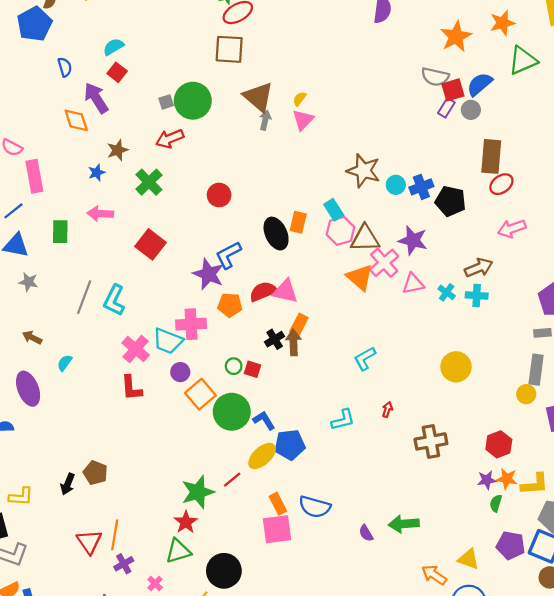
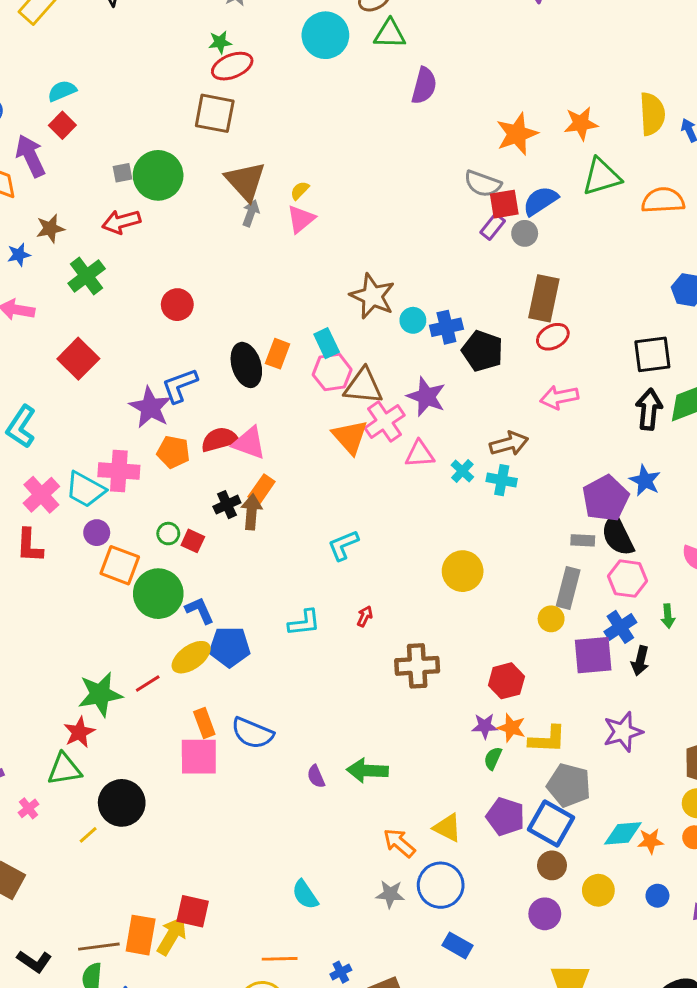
orange square: (200, 394) -> (120, 565), turned -36

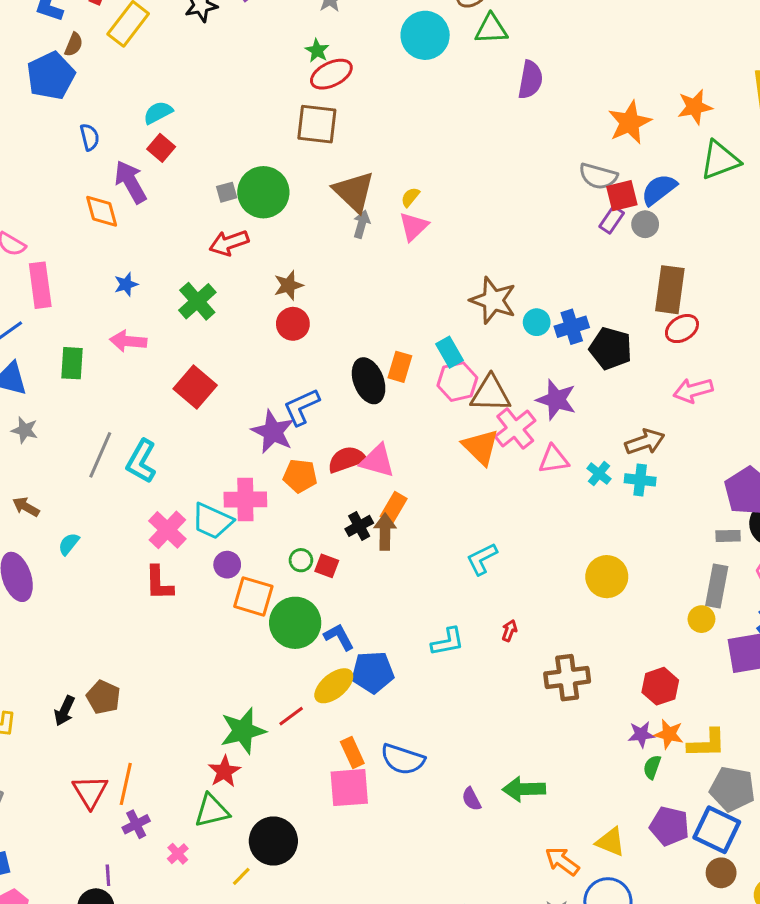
green star: (220, 42) -> (317, 51), turned -30
brown star: (50, 228) -> (288, 285), moved

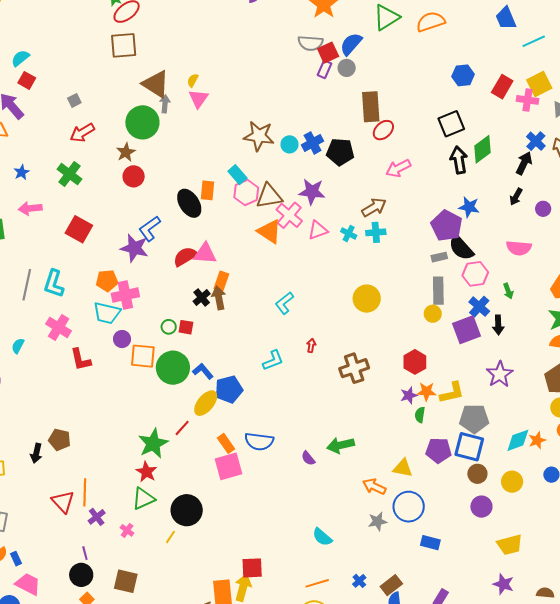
green circle: (263, 192) -> (142, 122), moved
orange pentagon: (300, 476) -> (107, 281), moved
pink cross: (167, 530) -> (59, 327), moved

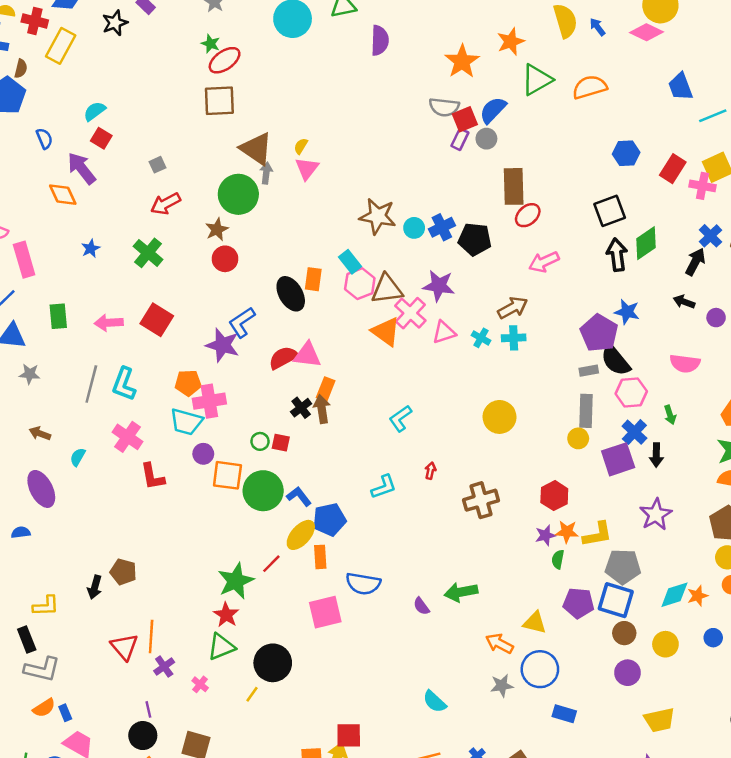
black arrow: (516, 197) -> (684, 302), turned 78
pink arrow: (30, 208) -> (109, 323), moved
orange rectangle: (226, 443) -> (320, 557), moved, turned 30

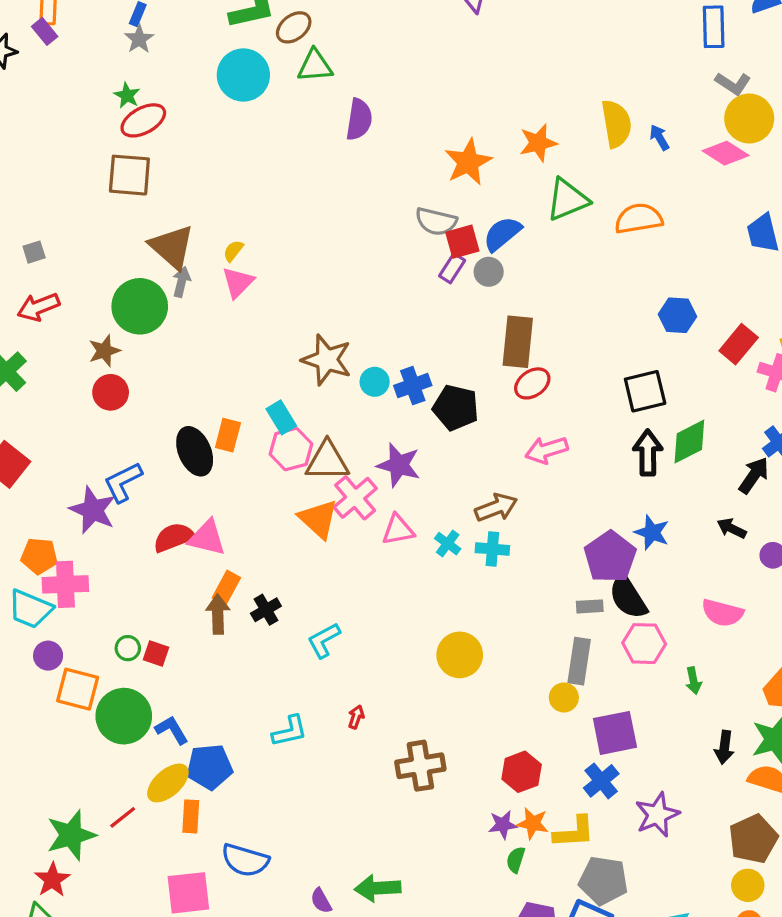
black cross: (301, 408) -> (266, 610), moved
blue cross: (634, 432) -> (601, 781), moved
black arrow: (656, 455) -> (724, 747), moved

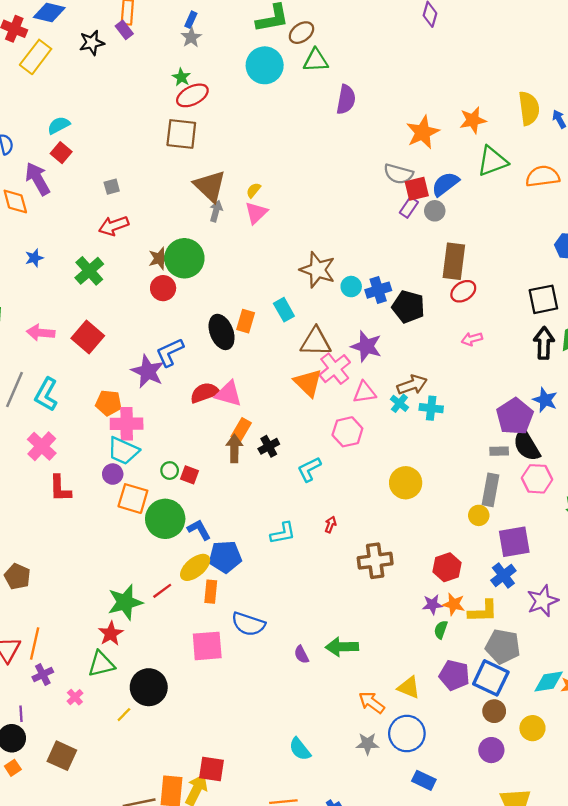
green circle: (140, 306) -> (184, 258), moved
pink hexagon: (291, 449) -> (347, 432), moved
pink arrow: (547, 450) -> (472, 339), size x0.7
brown arrow: (496, 508) -> (412, 385), moved
cyan trapezoid: (30, 609) -> (123, 451), moved

